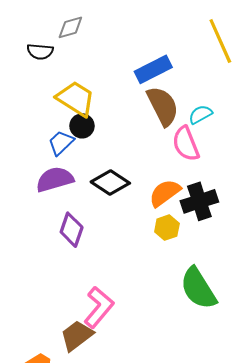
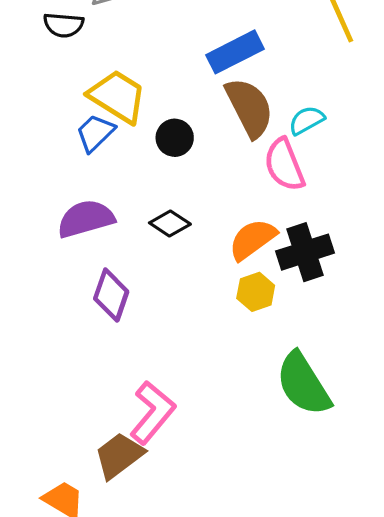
black circle: (82, 126) -> (175, 138), moved
blue trapezoid: (61, 143) -> (95, 133), moved
black diamond: (110, 183) -> (170, 224), size x0.7

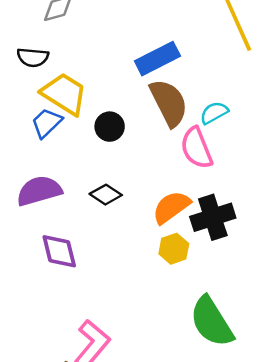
black semicircle: (63, 25) -> (33, 57), moved
purple diamond: (111, 295) -> (59, 251), turned -33

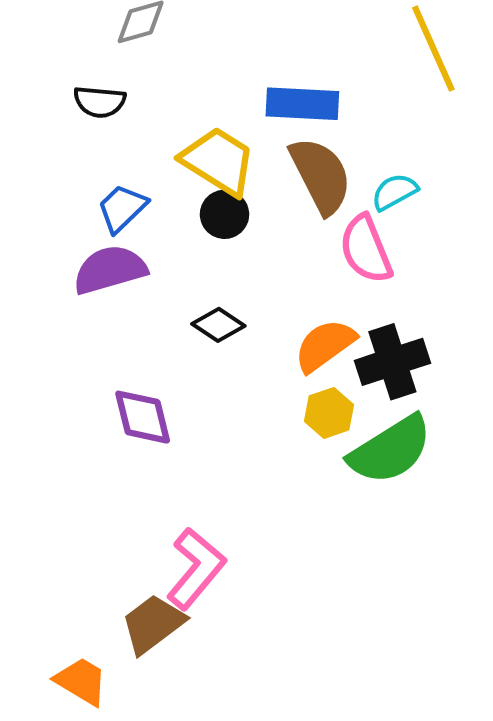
blue rectangle: (157, 59) -> (302, 104), turned 30
yellow trapezoid: (64, 94) -> (218, 161), moved
purple semicircle: (39, 191) -> (110, 270), moved
green semicircle: (212, 322) -> (390, 450), moved, turned -90

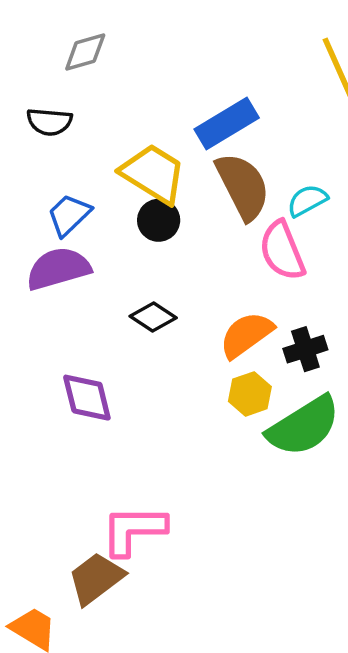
blue rectangle: (302, 104) -> (227, 124), turned -34
black cross: (392, 362) -> (305, 349), size x0.7
pink L-shape: (196, 569) -> (134, 530), turned -130

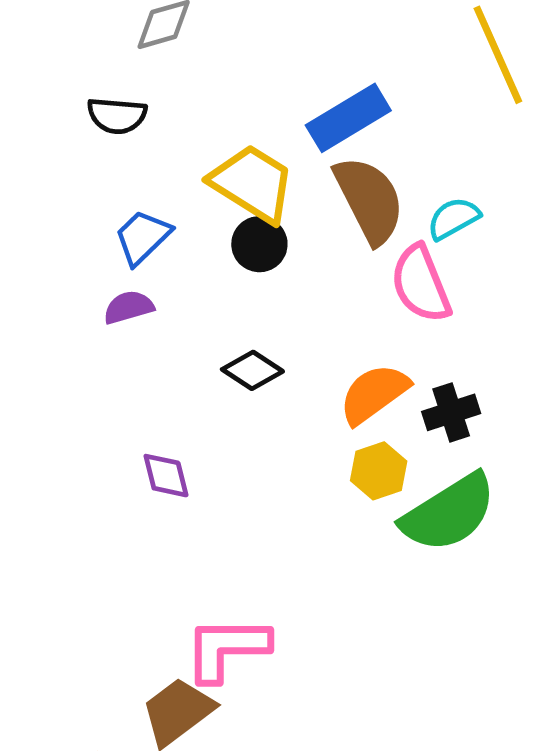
purple semicircle: (58, 269) -> (129, 307), size x0.6
purple diamond: (87, 398) -> (166, 476), size x0.7

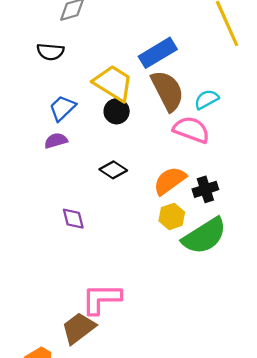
pink semicircle: (421, 284) -> (191, 130), turned 132

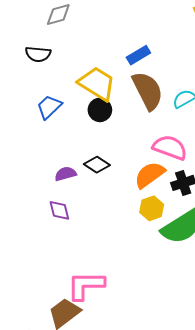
blue rectangle: (158, 53) -> (138, 55), size x0.7
pink semicircle: (191, 130) -> (170, 147), moved
purple semicircle: (56, 141) -> (65, 174), moved

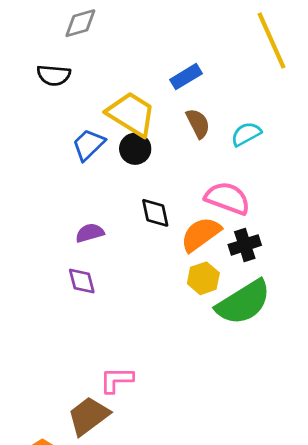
brown semicircle: (148, 91) -> (198, 123), size x0.6
blue trapezoid: (49, 107) -> (88, 145), moved
black diamond: (97, 165) -> (155, 213), moved, turned 45
pink L-shape: (86, 285) -> (116, 380), size x0.7

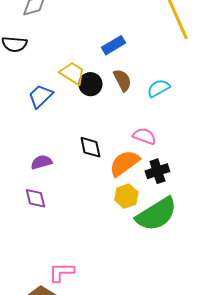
yellow trapezoid: (131, 114) -> (72, 73), size x0.7
black circle: (135, 149) -> (90, 84), moved
pink semicircle: (227, 198) -> (144, 136), size x0.7

